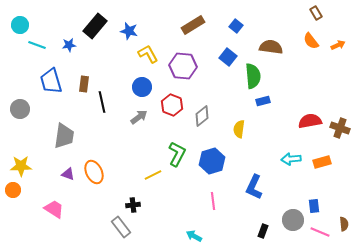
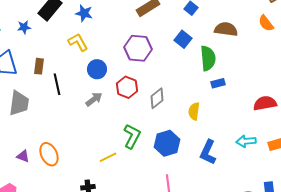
yellow L-shape: (148, 54) -> (78, 42), moved
gray trapezoid: (64, 136) -> (19, 103), moved
blue L-shape: (254, 187) -> (208, 152), moved

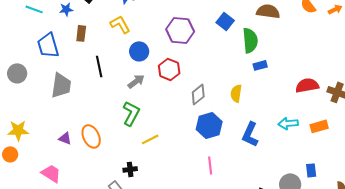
brown rectangle: (39, 66) -> (81, 33), moved
gray diamond: (157, 98) -> (198, 94), moved
green L-shape: (132, 136) -> (131, 113), moved

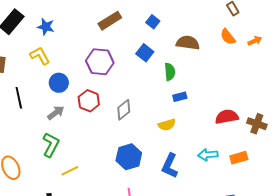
green semicircle: (250, 40) -> (170, 72), size x0.7
yellow semicircle: (236, 93) -> (167, 125), moved, turned -114
gray diamond: (198, 94) -> (124, 110), moved

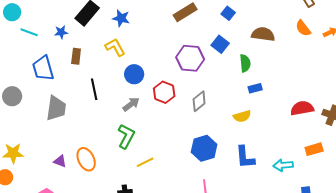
purple hexagon: (100, 62) -> (190, 58), moved
cyan arrow: (208, 155) -> (283, 165), moved
blue L-shape: (170, 166) -> (245, 157), turned -30

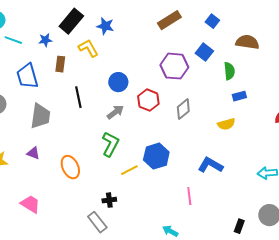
yellow L-shape: (115, 47) -> (88, 48), moved
blue hexagon: (204, 148) -> (156, 156), moved
blue L-shape: (245, 157) -> (210, 165), moved, turned 125
purple triangle: (60, 161) -> (33, 153), moved

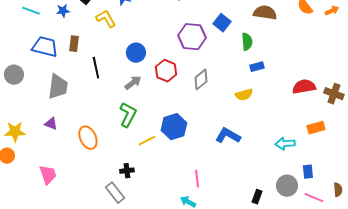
brown rectangle: (60, 64) -> (74, 44), moved
blue trapezoid: (27, 76) -> (45, 47), turned 120
pink line: (189, 196) -> (197, 179), moved
pink trapezoid: (30, 204) -> (48, 175), turned 40

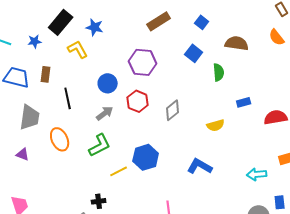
purple hexagon: (192, 37) -> (143, 62), moved
blue rectangle: (257, 67) -> (244, 102), moved
green L-shape: (128, 115) -> (100, 145), turned 35
orange ellipse: (88, 138) -> (60, 139), moved

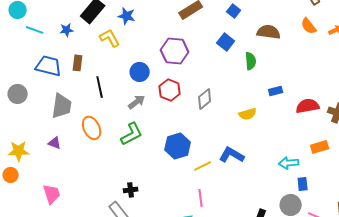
yellow line: (119, 171) -> (203, 166), moved
blue rectangle: (280, 202) -> (303, 184), moved

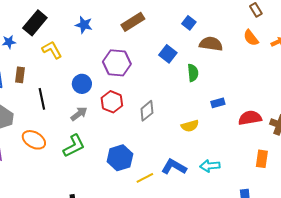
blue square: (234, 11) -> (189, 23), moved
blue star: (127, 16) -> (84, 25), moved
orange ellipse: (92, 128) -> (34, 140), turned -35
orange rectangle: (320, 147) -> (262, 159), turned -66
cyan arrow: (289, 163) -> (210, 166), moved

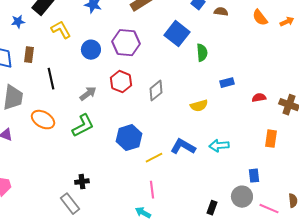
brown semicircle: (211, 44) -> (221, 12), moved, size x0.6
blue square: (168, 54) -> (177, 34), size x1.4
blue circle: (82, 84) -> (91, 50), moved
red semicircle: (250, 118) -> (259, 98), size x0.6

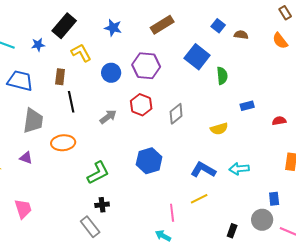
brown rectangle: (29, 55) -> (60, 77), moved
orange ellipse: (43, 120) -> (63, 143), turned -35
green L-shape: (83, 126) -> (98, 173), moved
yellow line: (154, 158) -> (199, 199), moved

